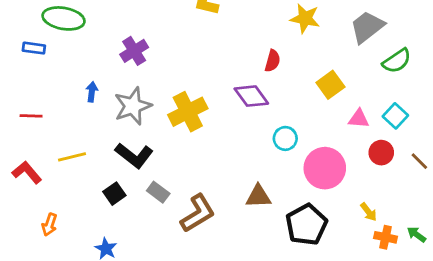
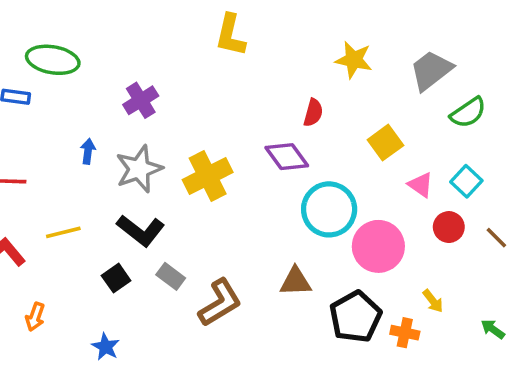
pink triangle: (359, 119) -> (421, 185), turned 30
cyan circle: (285, 138) -> (329, 209), size x1.8
orange cross: (386, 237) -> (405, 333), moved

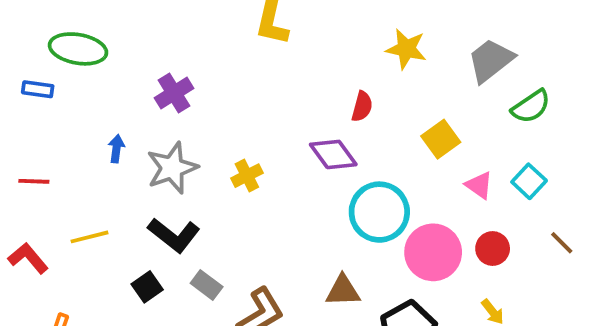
yellow cross: (208, 176) -> (247, 176), size x0.6
red circle: (449, 227) -> (493, 249), moved

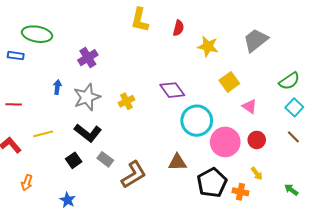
yellow star: (406, 49) -> (208, 46), moved
red semicircle: (362, 106) -> (178, 28), moved
green semicircle: (531, 106) -> (289, 81), moved
cyan square: (529, 181) -> (294, 107), moved

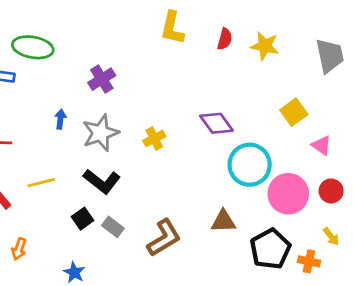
gray trapezoid: (256, 40) -> (330, 56), turned 116
yellow star: (208, 46) -> (265, 46), moved
gray rectangle: (105, 159) -> (113, 227), moved

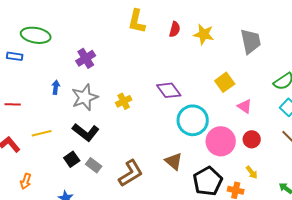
brown triangle: (223, 221) -> (174, 161), turned 42

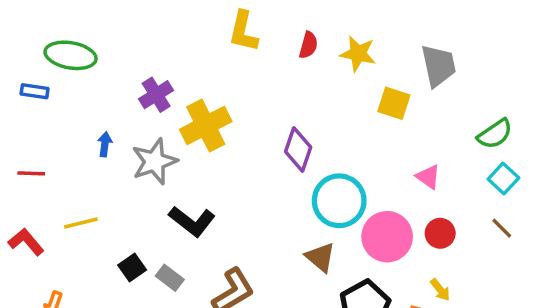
yellow square: (225, 82) -> (394, 103), moved, turned -36
purple diamond: (169, 90) -> (298, 149), turned 55
yellow cross: (124, 101) -> (206, 125), moved, size x1.8
black L-shape: (86, 132) -> (192, 221), moved
brown triangle: (174, 161) -> (320, 257), moved

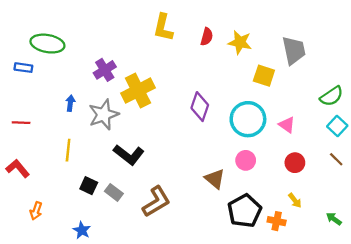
cyan circle: (339, 201) -> (248, 119), moved
yellow line: (81, 223) -> (68, 150), moved, turned -70
pink circle: (387, 237) -> (246, 160), moved, size x0.6
black square: (132, 267) -> (89, 186), turned -30

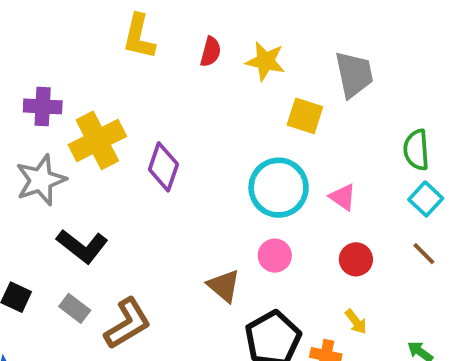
purple cross: (105, 70) -> (43, 106), turned 35
green semicircle: (332, 96) -> (416, 150), turned 120
purple diamond: (200, 107) -> (163, 167), moved
gray rectangle: (114, 192) -> (75, 308), moved

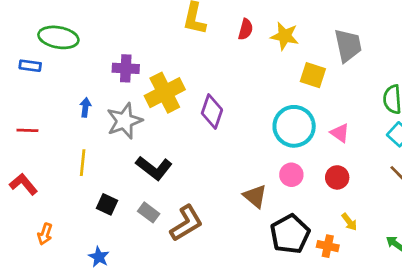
red circle: (356, 259) -> (337, 177), moved

